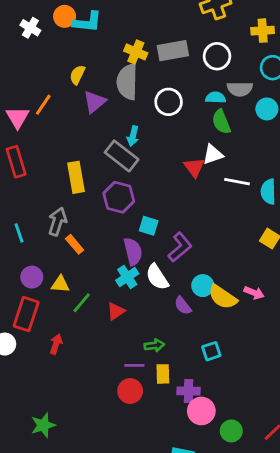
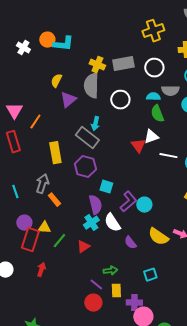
orange line: (43, 105) -> (35, 122), moved
cyan circle: (203, 286) -> (144, 205), moved
red rectangle: (26, 314) -> (30, 240), moved
purple line: (134, 365) -> (96, 285), turned 40

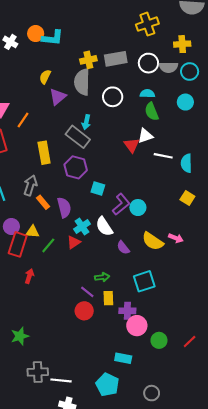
yellow cross: (97, 65) -> (88, 60), turned -35
gray semicircle: (170, 91) -> (168, 67), moved
purple semicircle: (95, 205) -> (64, 208), moved
red triangle: (83, 247) -> (74, 242), moved
cyan square: (150, 275) -> (144, 281), size x1.5

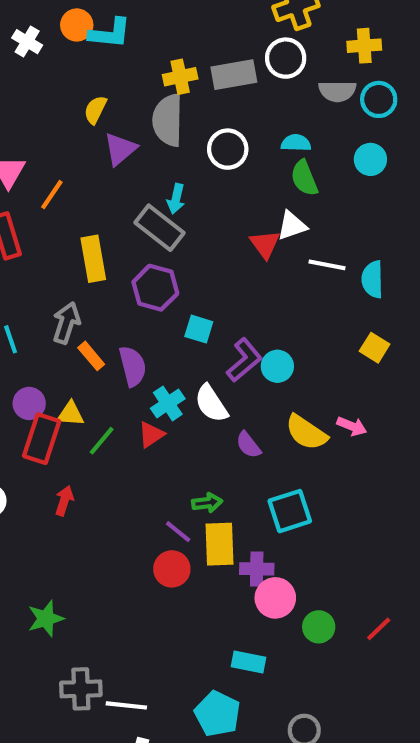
white circle: (148, 63) -> (286, 58), moved
yellow rectangle: (108, 298) -> (219, 544), size x1.5

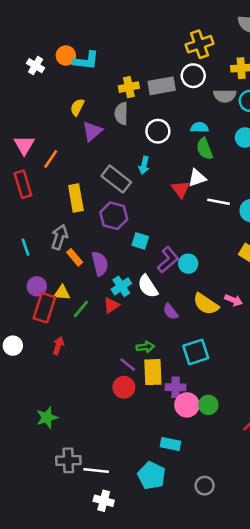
gray semicircle: (168, 120) -> (121, 114), size x0.7
cyan arrow: (176, 199) -> (144, 165), moved
green circle: (319, 627) -> (208, 405), moved

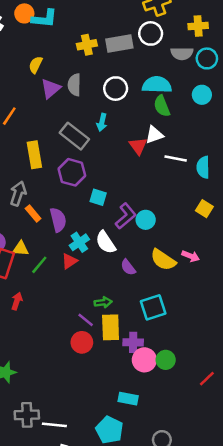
gray semicircle: (121, 114) -> (74, 85), moved
cyan semicircle: (200, 127) -> (157, 85), size x1.6

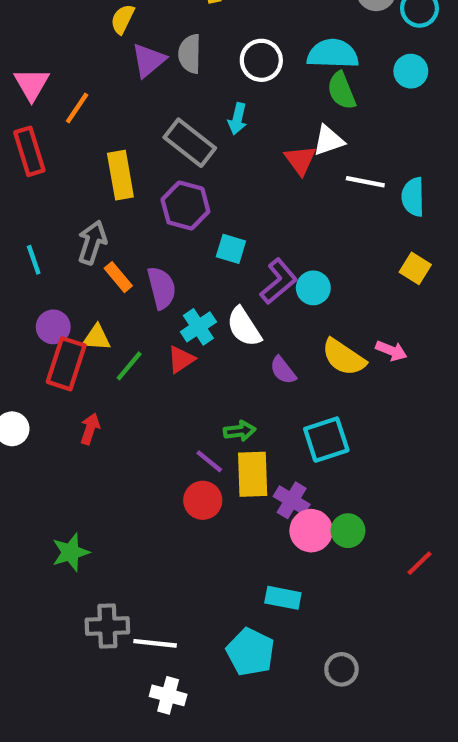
purple cross: (133, 342) -> (292, 500), turned 30

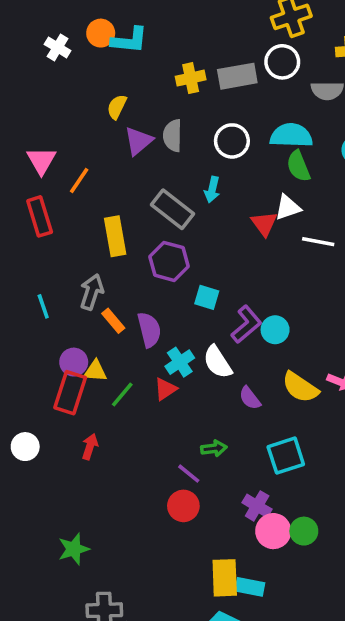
purple circle: (53, 327) -> (74, 362), moved
yellow rectangle: (253, 474) -> (225, 578), moved

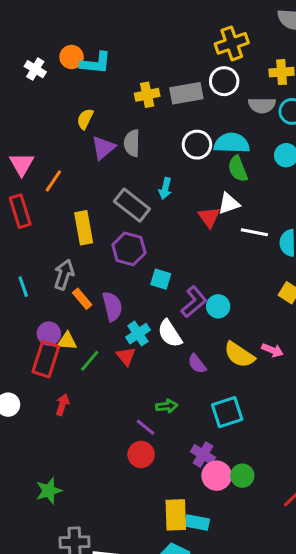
white circle: (232, 141) -> (197, 145), moved
red triangle: (165, 389) -> (126, 356), turned -35

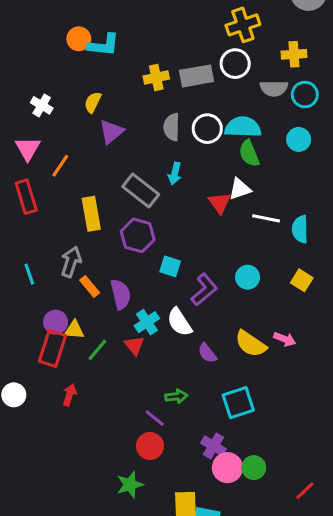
white cross: (35, 69) -> (42, 105), moved
gray semicircle: (132, 143) -> (172, 127), moved
cyan circle: (218, 306) -> (248, 277), moved
green star: (49, 491) -> (130, 485), moved

